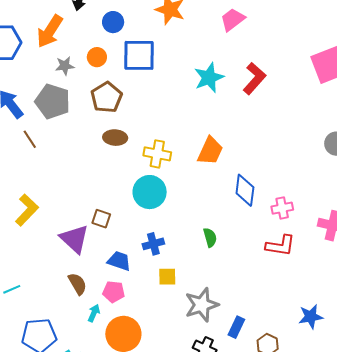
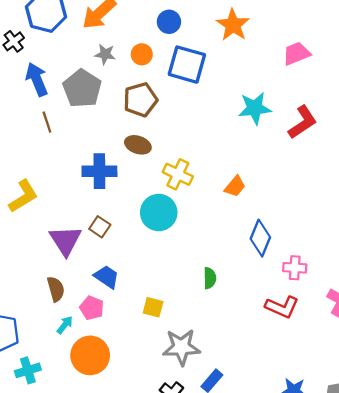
orange trapezoid: (210, 151) -> (235, 186), size x0.7
blue cross: (153, 244) -> (99, 171), moved, size x1.4

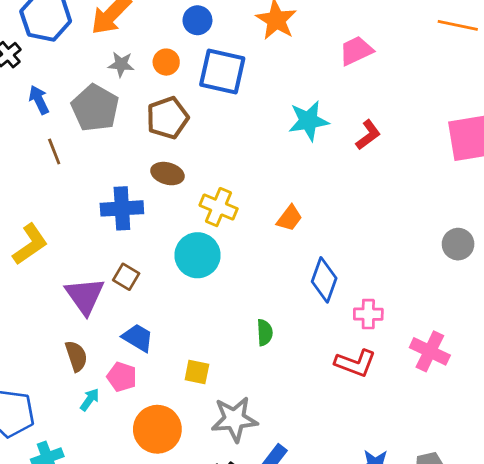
blue arrow: (37, 79) -> (39, 100), size x0.7
red L-shape: (303, 122) -> (368, 135), size x0.7
orange circle: (90, 355) -> (157, 429), moved

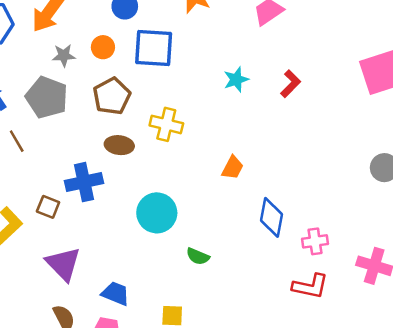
cyan star: (308, 121) -> (236, 80), size x0.7
yellow cross: (219, 207) -> (166, 124), moved
brown square: (126, 277) -> (48, 207), moved
green semicircle: (265, 332) -> (198, 256), moved, turned 125

